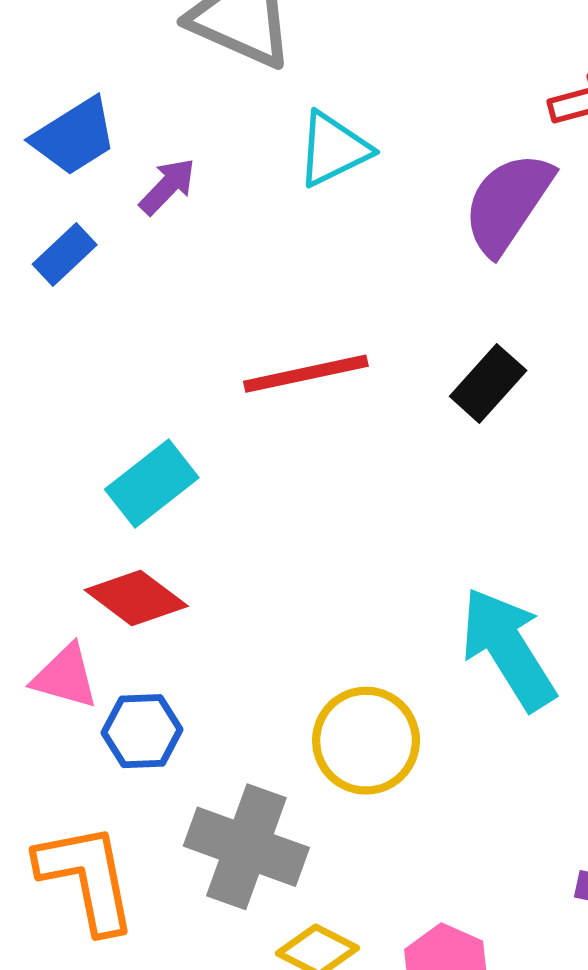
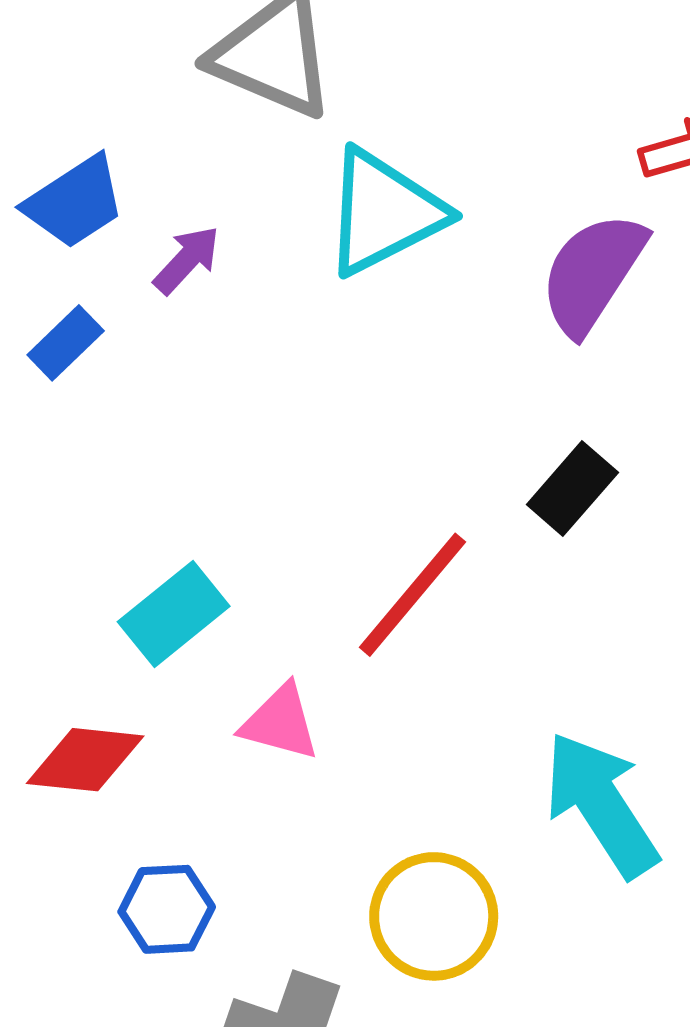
cyan triangle: (333, 149) -> (384, 212), size x1.4
red line: (306, 374) -> (412, 595), moved, turned -37
red diamond: (136, 598) -> (85, 760), moved, turned -30
pink triangle: (65, 677) -> (280, 722), moved

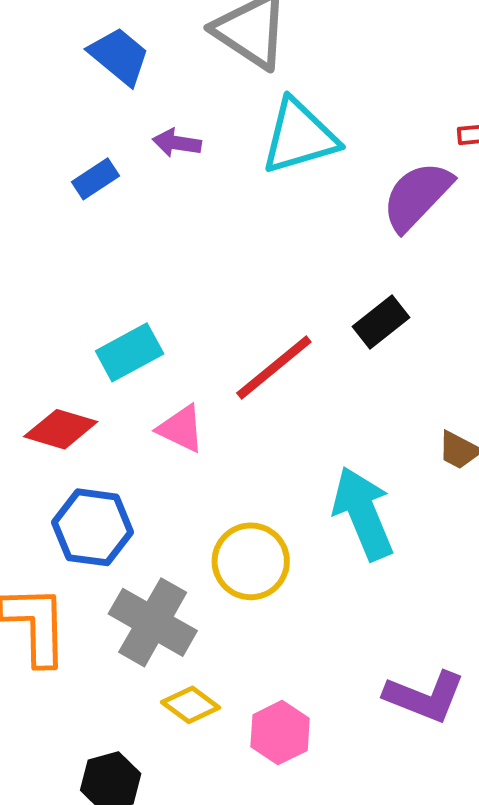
blue trapezoid: (75, 202) -> (119, 56), moved, turned -118
purple arrow: (187, 260) -> (177, 143), turned -135
blue hexagon: (167, 909) -> (93, 527), size x1.4

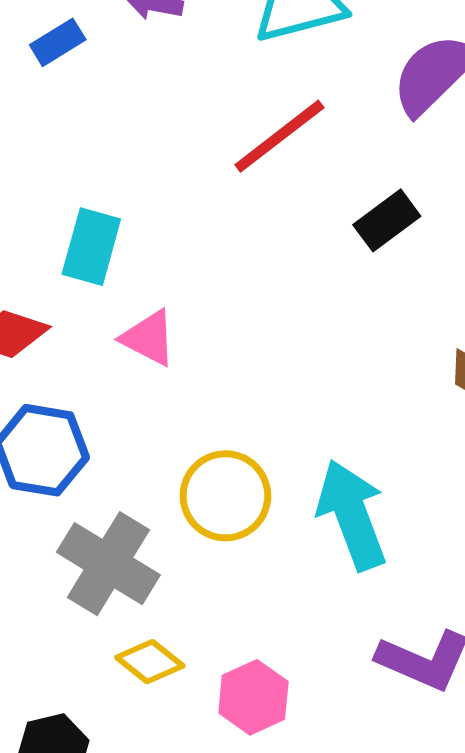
cyan rectangle: (130, 352) -> (91, 247), turned -48
red line: (274, 367) -> (279, 136), moved
cyan arrow: (363, 513) -> (352, 515), moved

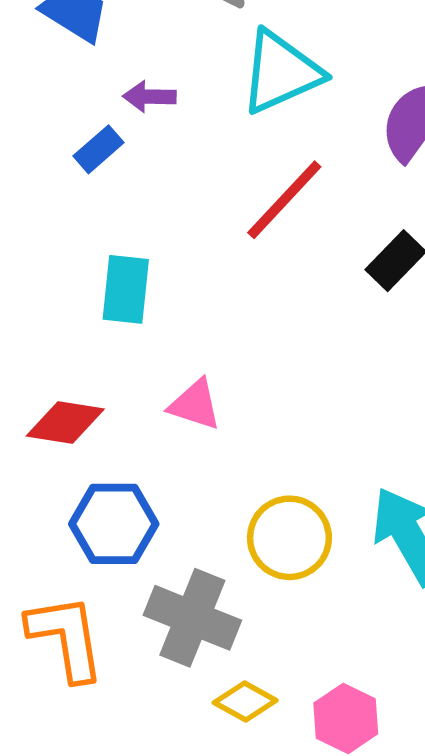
blue rectangle: (58, 42) -> (98, 149), moved
cyan rectangle: (91, 247) -> (126, 289), moved

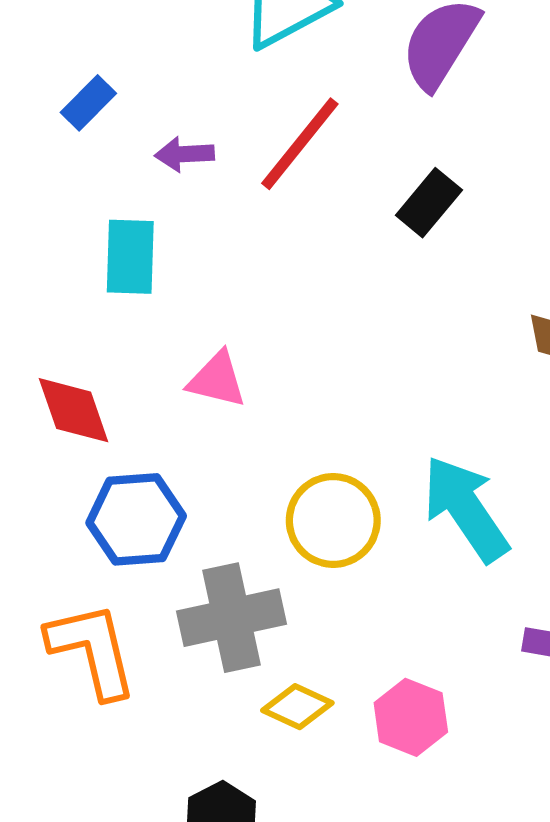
purple arrow: (149, 97) -> (184, 154), moved
red diamond: (65, 422) -> (74, 410), turned 66
gray cross: (192, 618) -> (232, 618), turned -30

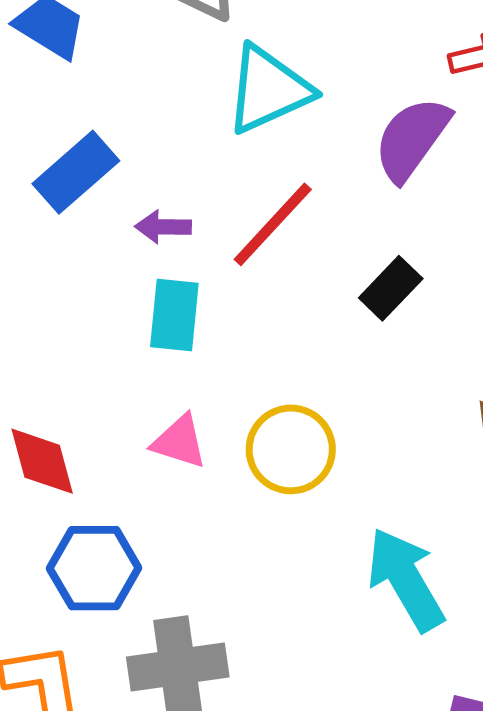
blue rectangle: (88, 103) -> (76, 172), size x1.6
cyan rectangle: (130, 257) -> (174, 315), moved
yellow circle: (333, 520) -> (291, 449), moved

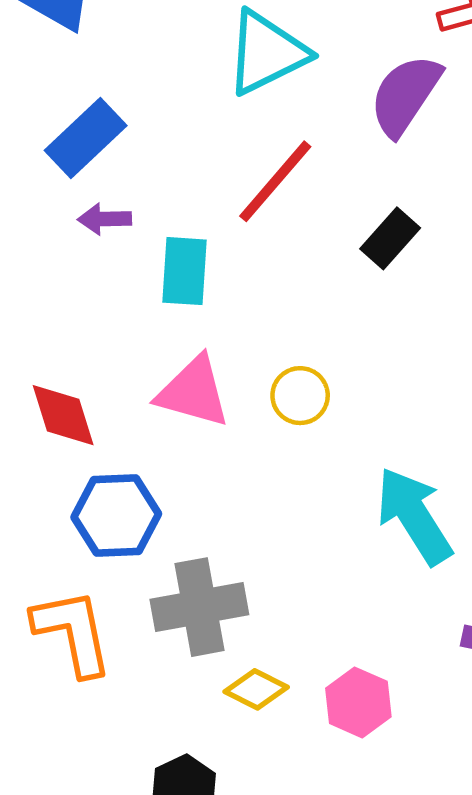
purple arrow: (163, 227) -> (105, 219), moved
pink triangle: (179, 442) -> (193, 392), size x1.4
yellow circle: (291, 449) -> (300, 396), size x0.7

